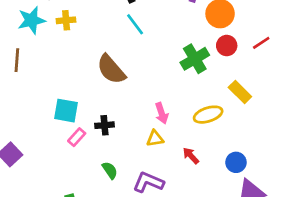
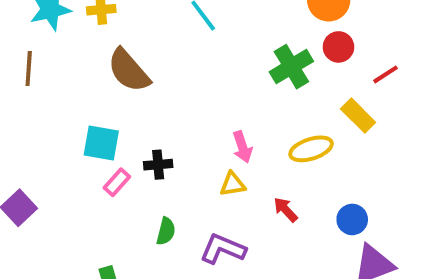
red line: (261, 43) -> (386, 74), moved
brown semicircle: (111, 69) -> (129, 70), moved
green semicircle: (110, 170) -> (166, 231), turned 48

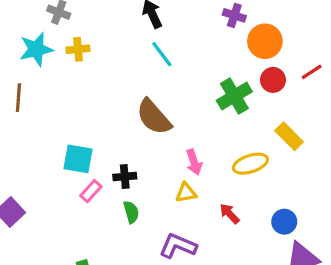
brown semicircle: (129, 70) -> (154, 117), moved
red line: (386, 74) -> (312, 72), moved
green semicircle: (166, 231) -> (131, 212), moved, turned -30

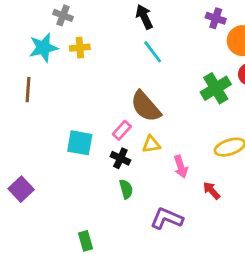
pink arrow: (194, 162) -> (181, 167), moved
black cross: (125, 177) -> (120, 158), turned 30
pink rectangle: (91, 191) -> (122, 130), moved
yellow triangle: (186, 193) -> (151, 144), moved

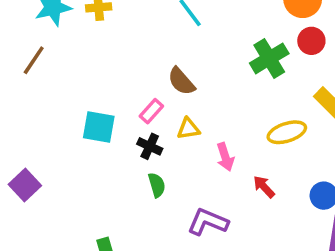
brown line: (28, 90) -> (34, 60), turned 30
brown semicircle: (146, 106) -> (181, 81), size x0.7

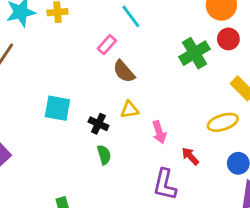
pink rectangle: (151, 111) -> (107, 45), moved
yellow ellipse: (287, 132) -> (223, 122), moved
purple L-shape: (208, 222) -> (165, 184), moved, turned -100

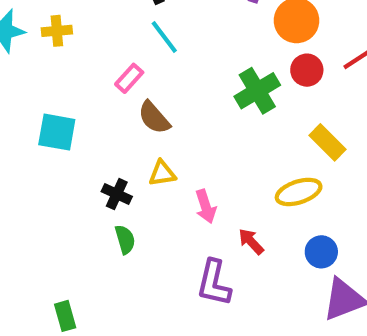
cyan square: (57, 108) -> (57, 132), moved

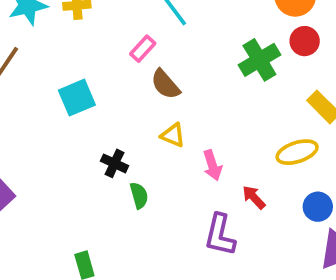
cyan square: (57, 132) -> (77, 98), turned -33
yellow triangle: (162, 173) -> (173, 135), turned 32
black cross: (117, 194) -> (115, 163), moved

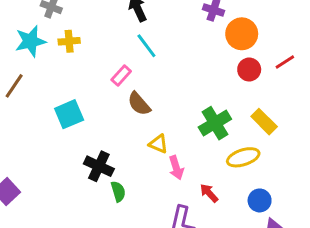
green cross: (259, 60) -> (215, 123), moved
yellow triangle: (173, 135) -> (158, 144), moved
black cross: (115, 163) -> (99, 166), size x1.4

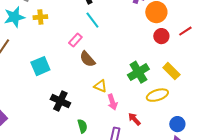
green semicircle: (118, 192) -> (82, 126), moved
blue circle: (260, 200) -> (177, 124), moved

